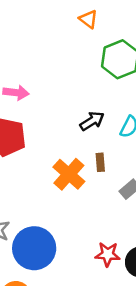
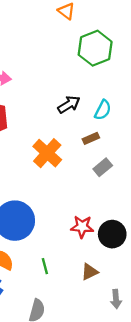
brown rectangle: (100, 162) -> (91, 138), moved, turned 70

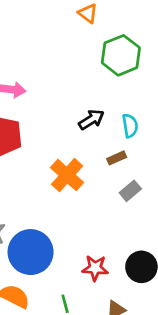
cyan semicircle: (103, 110) -> (130, 126), turned -36
red star: (82, 227) -> (95, 268), moved

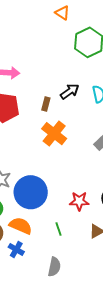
brown rectangle: (117, 158) -> (46, 104), moved, turned -48

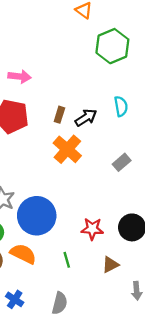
black arrow: (70, 91) -> (86, 118), moved
blue cross: (16, 249) -> (15, 299), moved

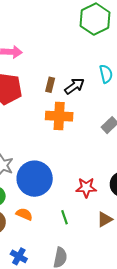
orange cross: (67, 149) -> (59, 116), turned -35
orange semicircle: (23, 254) -> (24, 214), size x0.7

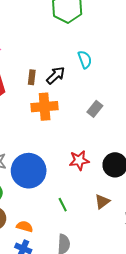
red star: (86, 188) -> (79, 160), moved
orange semicircle: (24, 214) -> (25, 226), moved

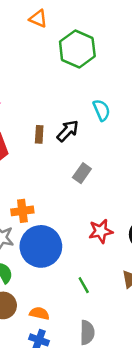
orange cross: (45, 107) -> (22, 211), moved, size x0.7
gray rectangle: (95, 109) -> (82, 173), moved

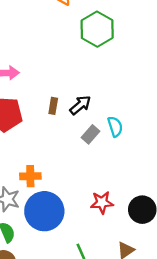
cyan semicircle: (102, 110) -> (115, 127), moved
gray rectangle: (82, 173) -> (91, 134), moved

